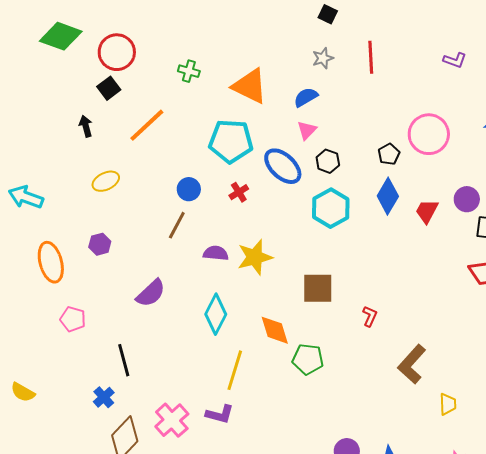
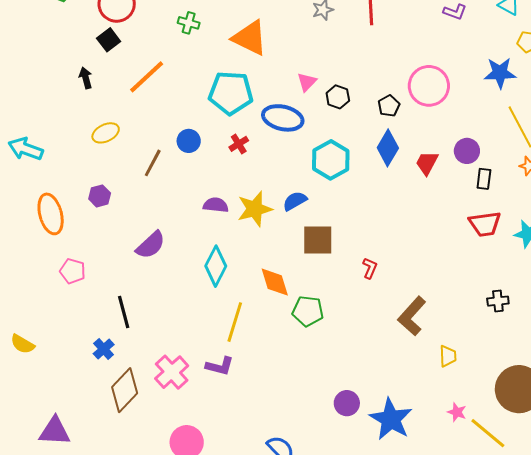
blue semicircle: (306, 97) -> (295, 201), moved
black hexagon: (328, 161) -> (338, 97), moved
blue ellipse: (283, 166) -> (283, 118), turned -30
brown line: (177, 225) -> (153, 163), moved

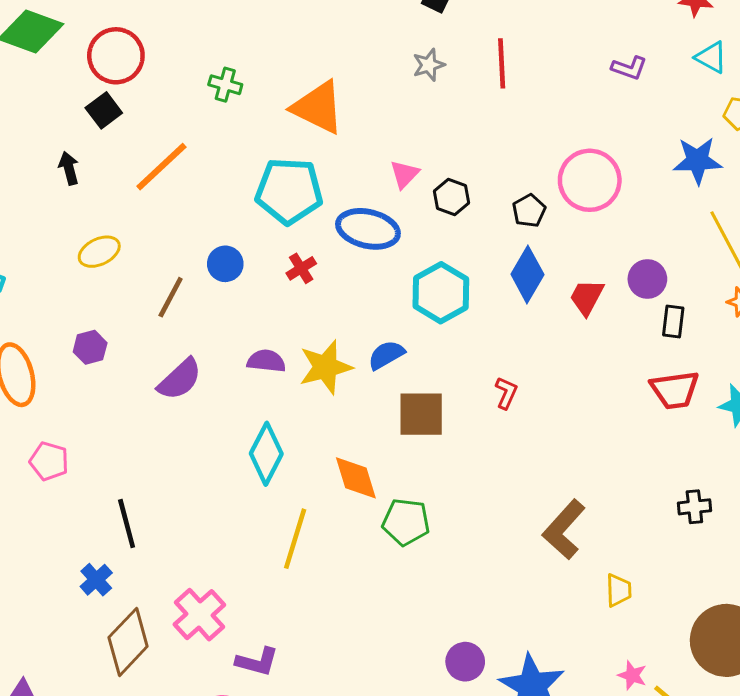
purple semicircle: (151, 245) -> (180, 379), moved
red L-shape: (370, 268) -> (506, 393), moved
purple L-shape: (220, 366) -> (257, 662), moved

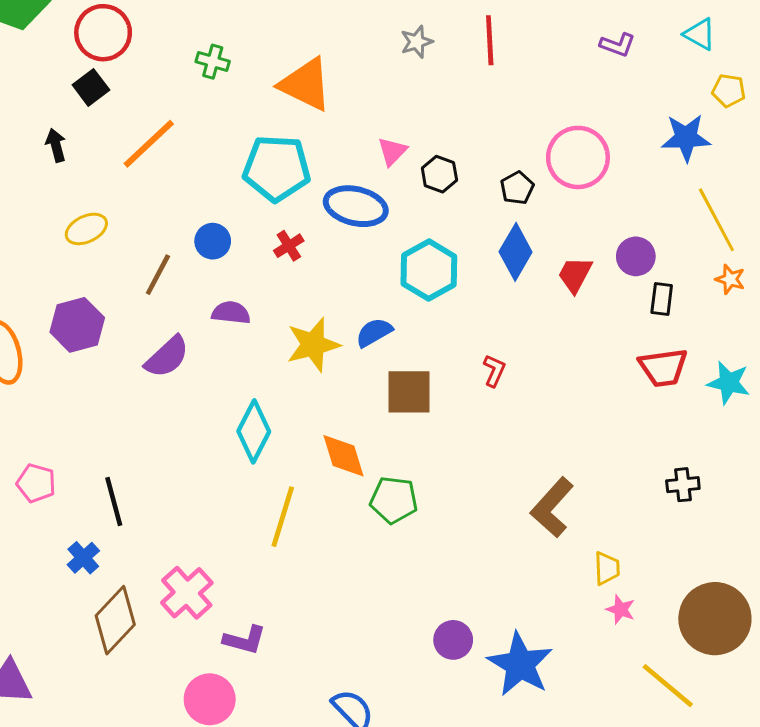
purple hexagon: (90, 347) -> (77, 325), size x1.6
purple semicircle: (266, 361) -> (231, 313), moved
pink pentagon: (49, 461) -> (36, 483), moved
pink star: (632, 675) -> (621, 609), moved

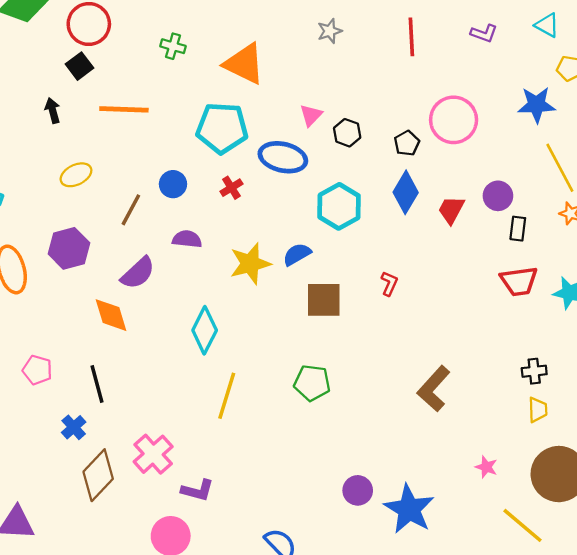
red line: (490, 40) -> (411, 37), moved
orange line: (149, 144) -> (124, 109), turned 45
orange diamond: (344, 456) -> (111, 315), moved
yellow trapezoid: (607, 568) -> (538, 410), moved

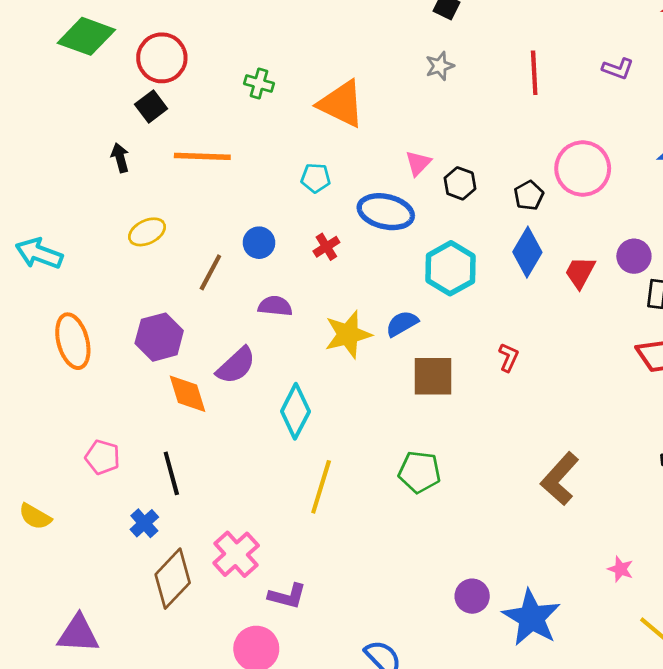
cyan pentagon: (222, 128) -> (316, 178), size x0.5
purple hexagon: (69, 248) -> (159, 337), moved
purple semicircle: (138, 273) -> (236, 365), moved

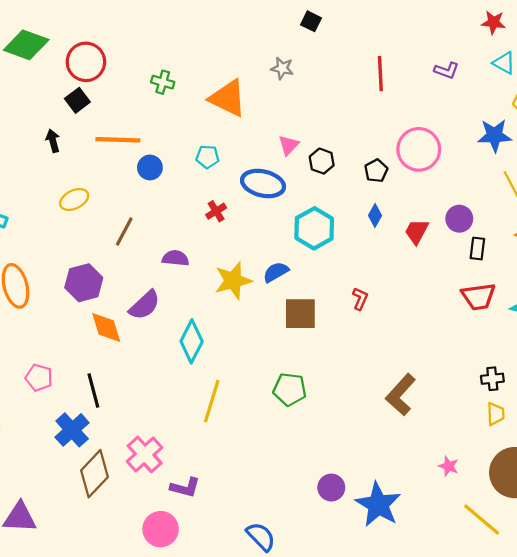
gray star: (440, 66) -> (282, 68), moved, turned 30
blue circle: (259, 243) -> (150, 167), moved
blue diamond: (527, 252) -> (375, 215), size x0.6
blue cross: (144, 523) -> (72, 430), size x1.5

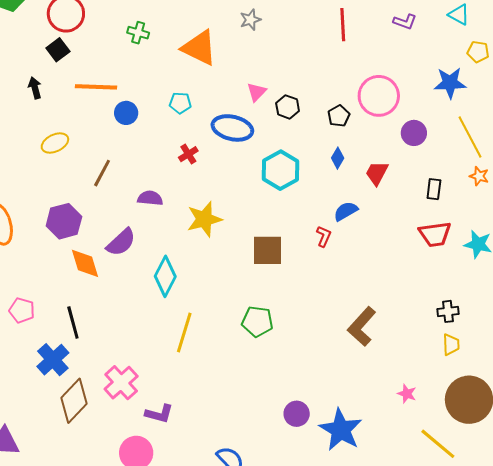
gray star: (282, 68) -> (250, 20), turned -30
purple circle: (459, 219) -> (414, 133), moved
blue semicircle: (276, 272) -> (346, 211), moved

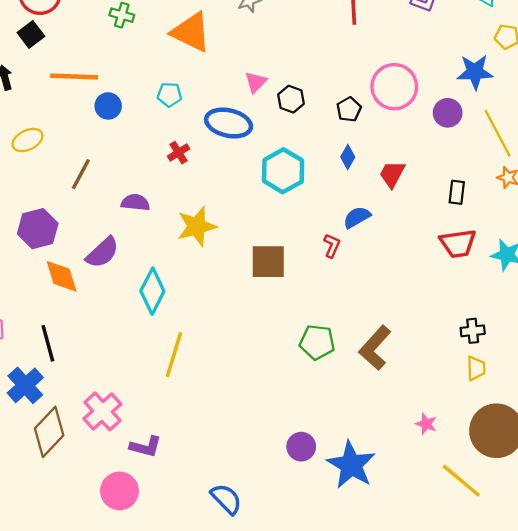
purple circle: (414, 133) -> (448, 113), moved
green pentagon: (257, 321) -> (317, 342), moved

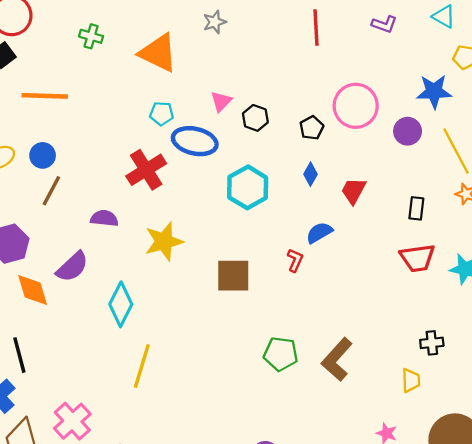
cyan pentagon: (169, 95) -> (162, 114), moved
blue circle: (108, 106) -> (43, 155), moved
red cross: (179, 153) -> (146, 170), size x1.8
yellow trapezoid: (476, 368) -> (411, 380), moved

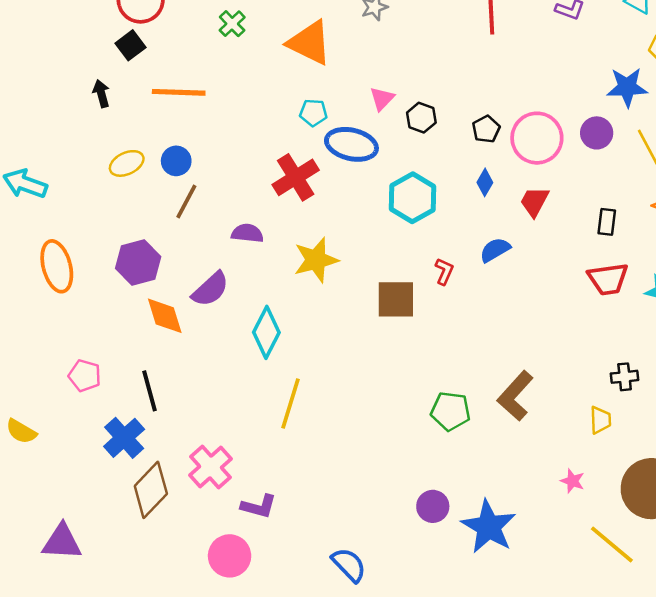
green cross: (91, 36) -> (232, 24), turned 30
pink circle: (356, 106) -> (537, 138), moved
red L-shape: (295, 260) -> (444, 271), moved
green pentagon: (281, 354) -> (451, 411), moved

